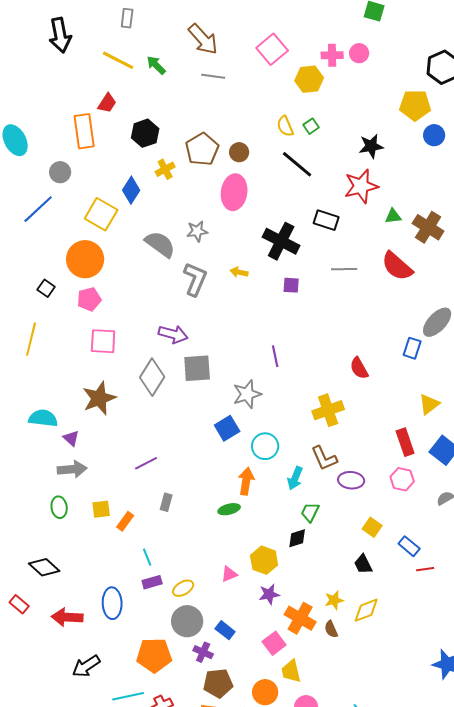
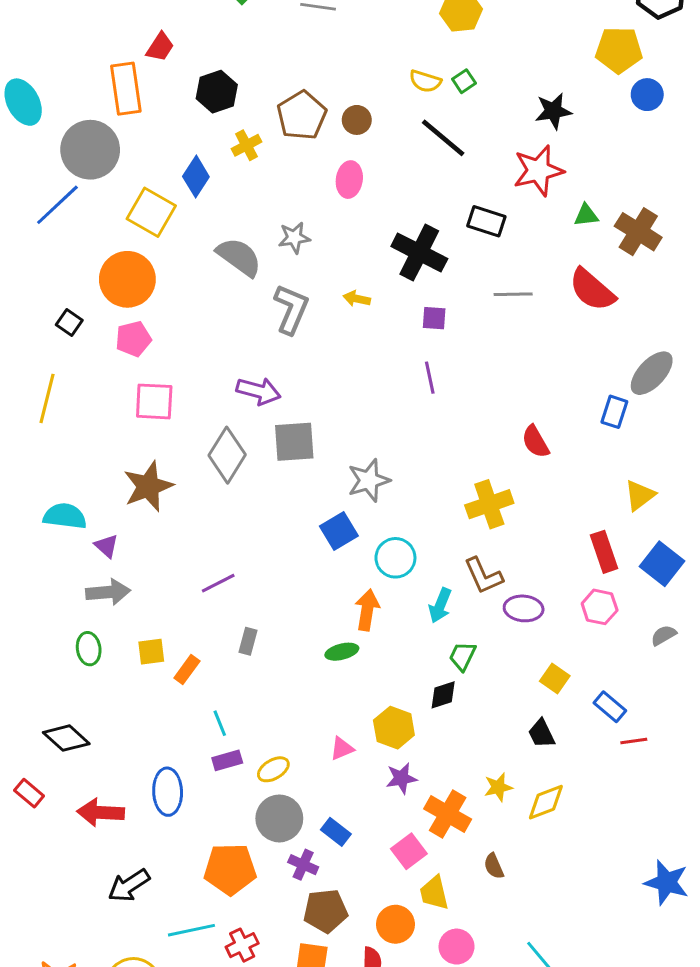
yellow semicircle: (285, 126) -> (425, 81), turned -50
gray circle: (60, 172) -> (90, 150), size x1.8
pink ellipse: (234, 192) -> (349, 180), size x0.7
purple line: (275, 356) -> (430, 378), moved
brown semicircle: (331, 629) -> (494, 866), moved

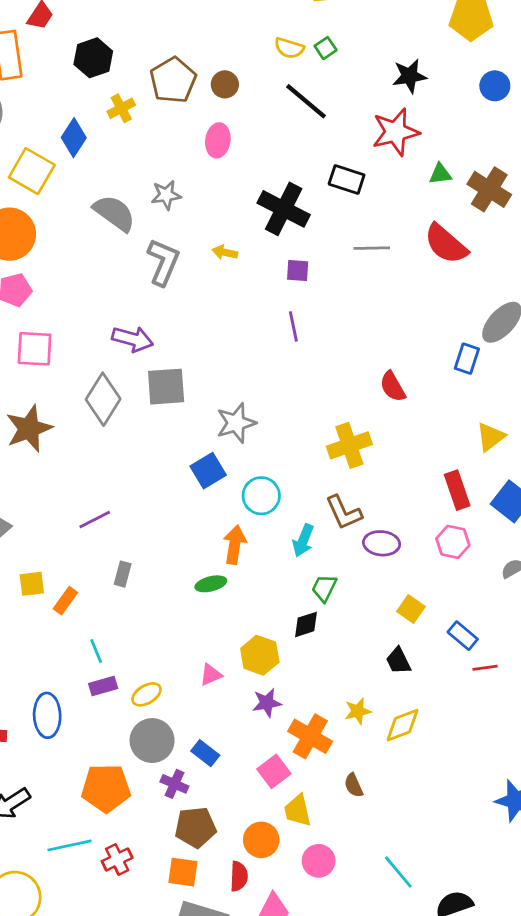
blue circle: (647, 95) -> (495, 86), moved

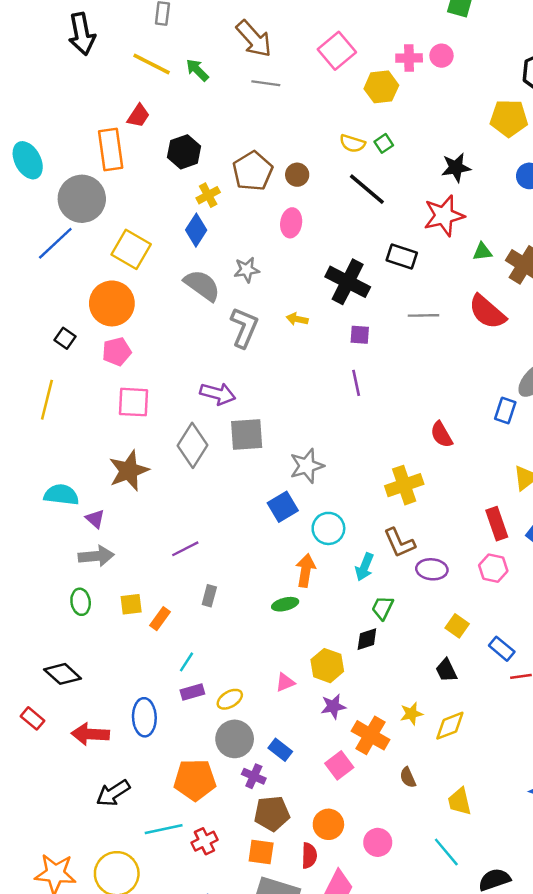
blue diamond: (74, 138) -> (196, 230), moved
cyan line: (96, 651) -> (186, 662), turned 55
yellow trapezoid: (298, 810) -> (460, 801), moved

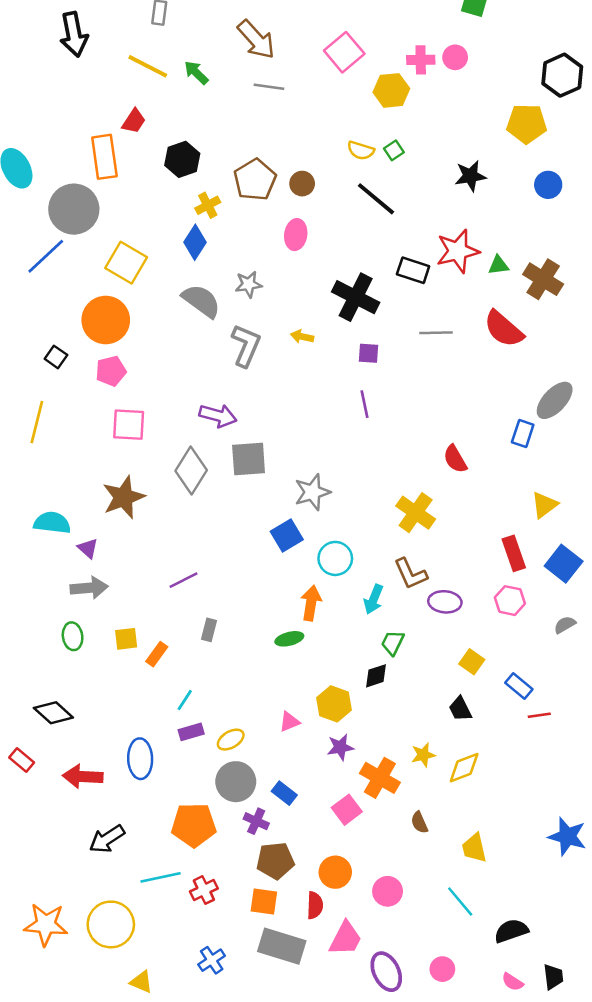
red star: (444, 216) -> (458, 251), moved
yellow cross: (404, 485) -> (416, 513), turned -36

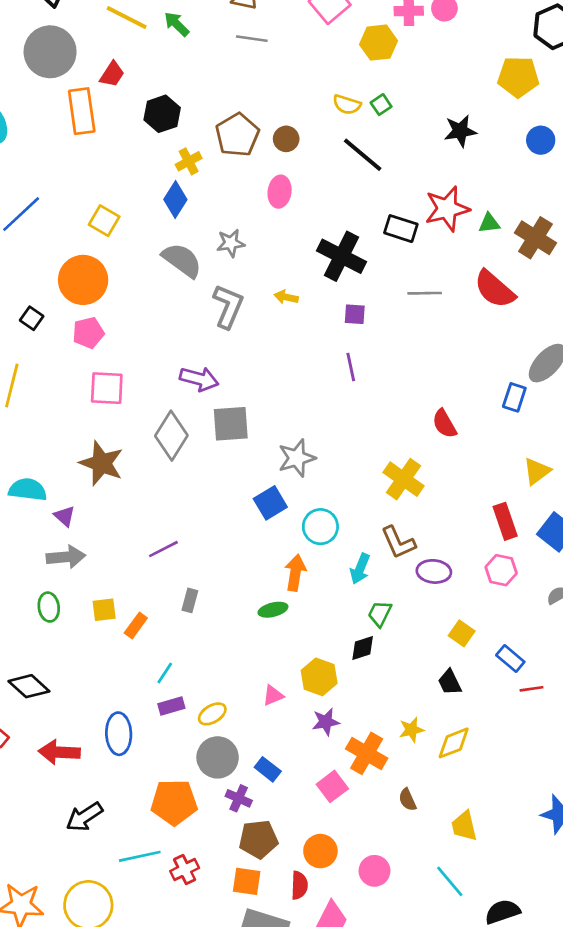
gray circle: (74, 209) -> (50, 52), moved
yellow square: (126, 263) -> (104, 221), size x0.7
brown star: (124, 497) -> (101, 463), turned -30

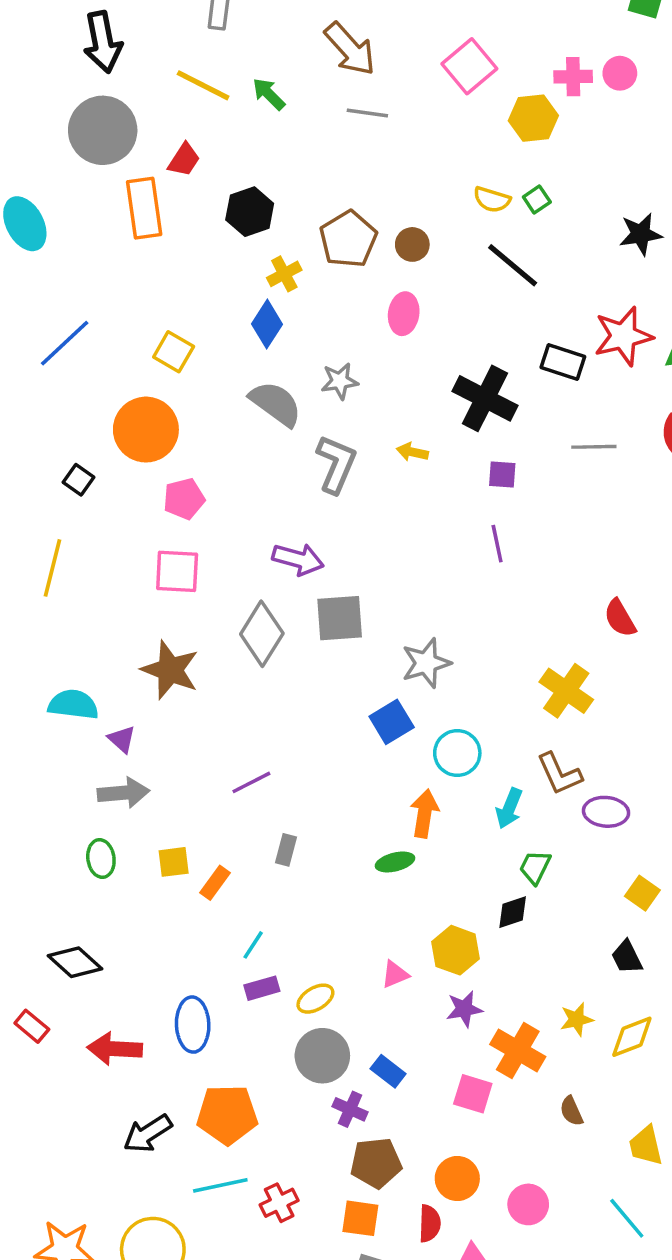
pink pentagon: (88, 333) -> (184, 499), moved
pink square: (332, 786) -> (473, 1094), turned -36
orange pentagon: (174, 802) -> (227, 1115), moved

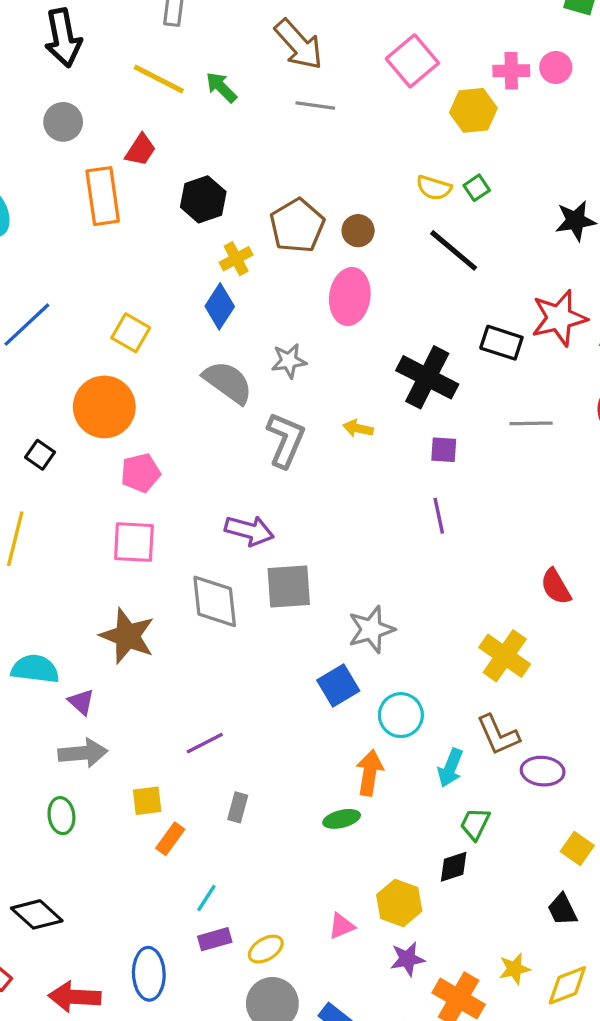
gray circle: (103, 130) -> (63, 122), size x0.6
pink ellipse: (404, 314) -> (350, 297), size x1.4
gray diamond: (262, 634) -> (215, 601), turned -38
yellow square: (174, 862) -> (147, 801), moved

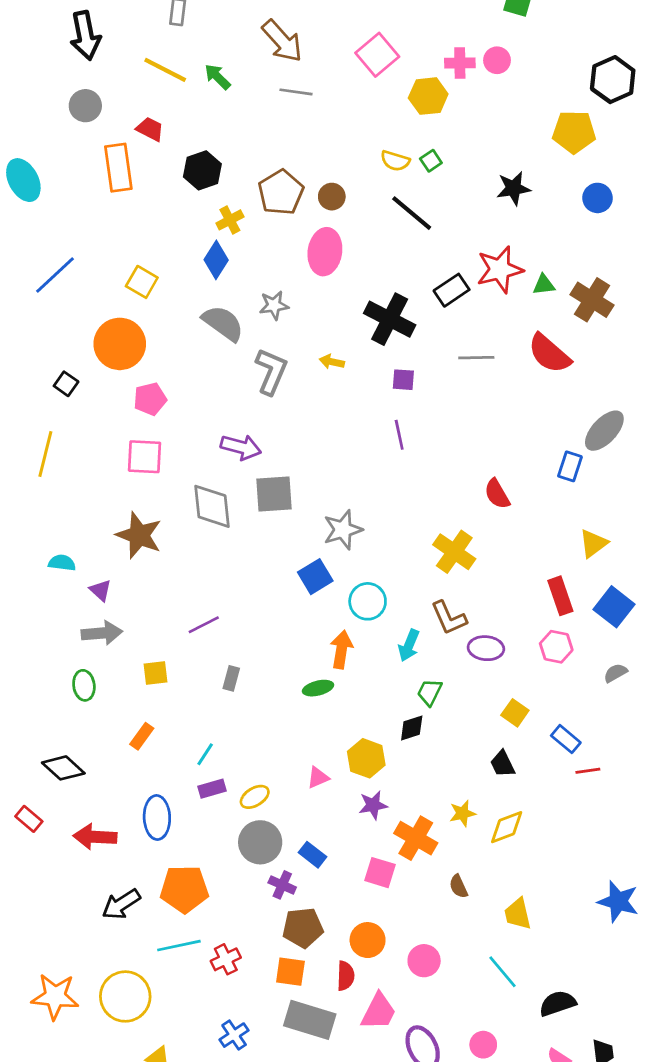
red trapezoid: (141, 150) -> (150, 129), turned -96
black rectangle: (501, 343) -> (452, 290), turned -52
cyan semicircle: (35, 669) -> (62, 563), size x0.7
orange rectangle: (170, 839) -> (142, 736), moved

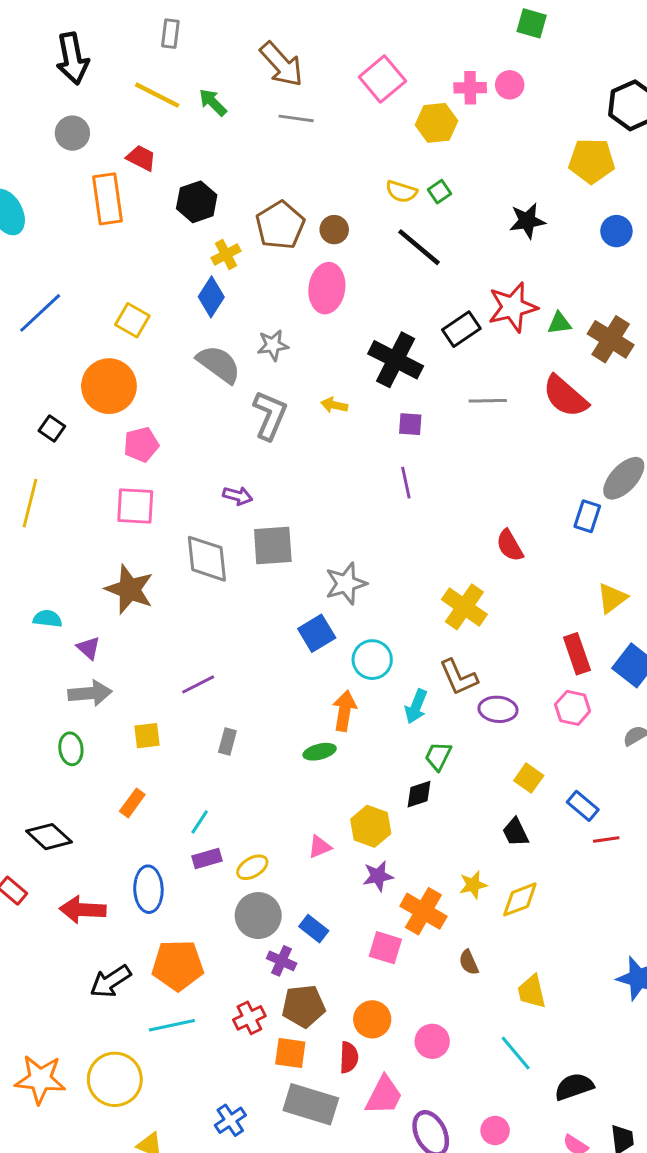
purple arrow: (241, 447) -> (238, 496), size x0.7
red cross: (226, 959) -> (249, 1018), moved

